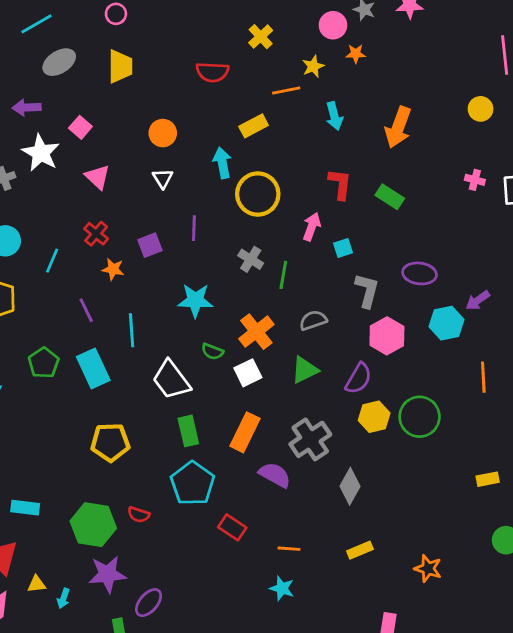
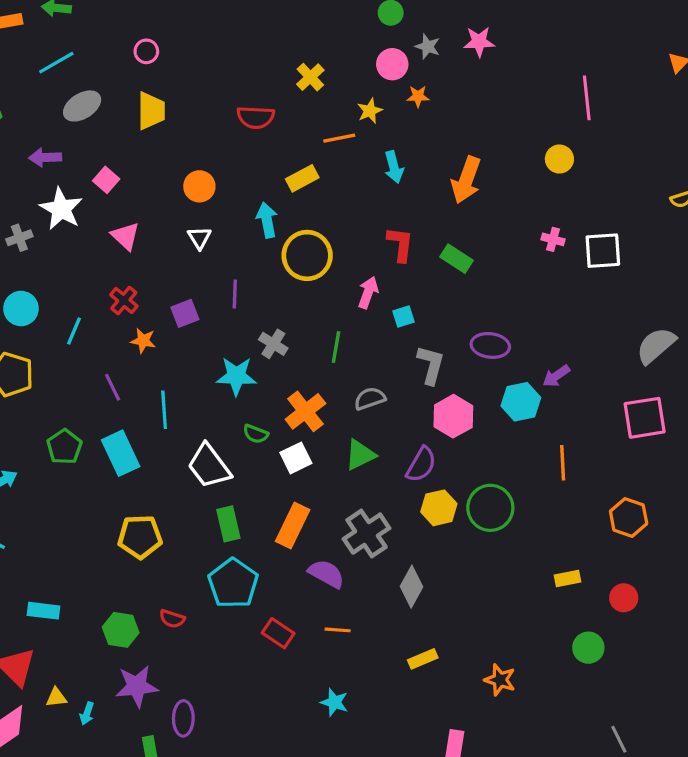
gray cross: (251, 259) -> (273, 344), moved
green hexagon: (93, 525) -> (121, 630), size x0.7
orange line: (289, 549) -> (338, 630), moved
purple ellipse: (149, 603) -> (183, 718), turned -40

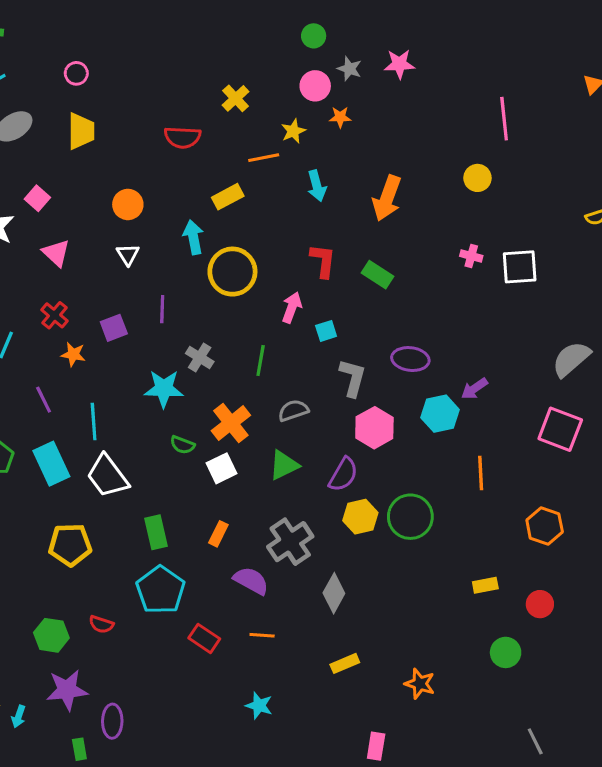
pink square: (645, 418) -> (560, 429), turned 30
white trapezoid: (209, 466) -> (108, 476), moved
orange rectangle: (293, 525) -> (218, 534), size x0.6

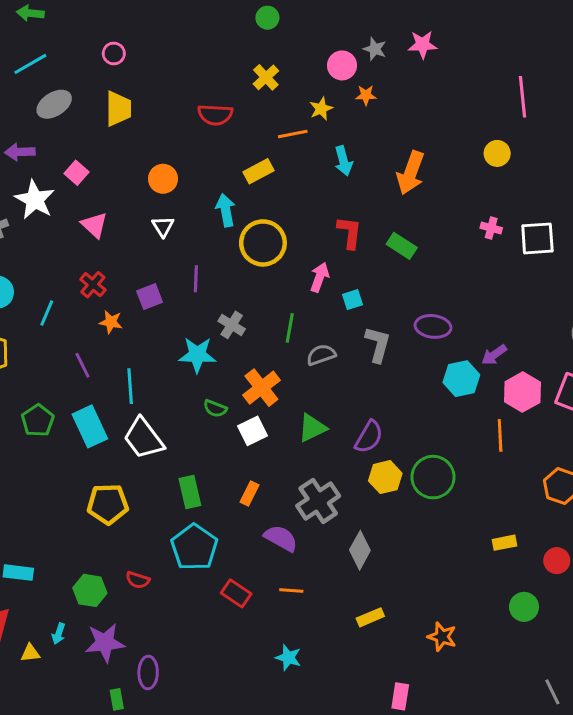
green circle: (314, 36) -> (267, 18), moved
gray semicircle: (293, 411) -> (321, 355), moved
pink hexagon: (374, 428) -> (522, 392), moved
cyan arrow: (19, 716) -> (59, 634), moved

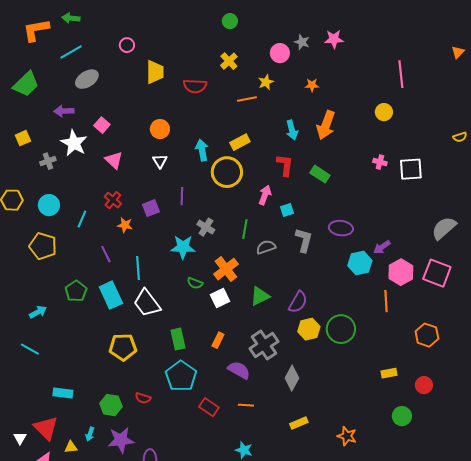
orange star: (366, 95) -> (312, 85), moved
yellow trapezoid: (118, 109) -> (155, 72), moved
cyan arrow: (343, 161) -> (292, 130), moved
yellow rectangle: (258, 171) -> (240, 142), moved

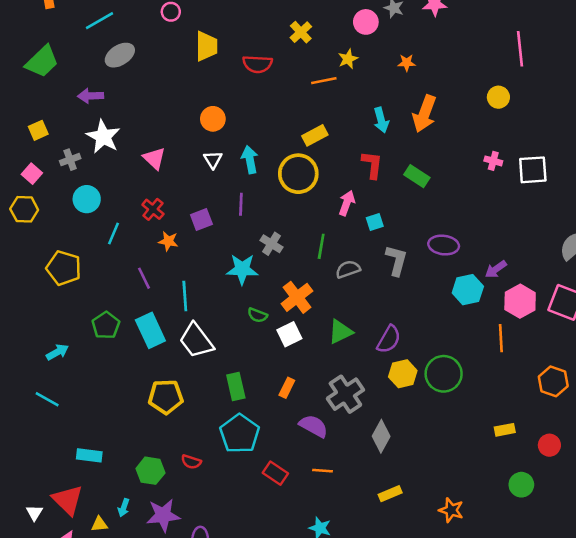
pink square: (102, 125) -> (32, 174), moved
cyan arrow: (202, 150) -> (250, 160), moved
cyan circle: (49, 205) -> (87, 199), moved

